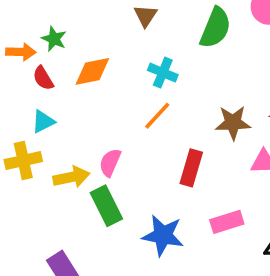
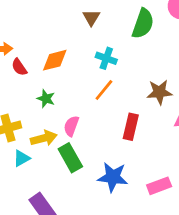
green star: (54, 39) -> (46, 99), moved
cyan triangle: (43, 122) -> (21, 158), moved
pink rectangle: (227, 222) -> (159, 186), moved

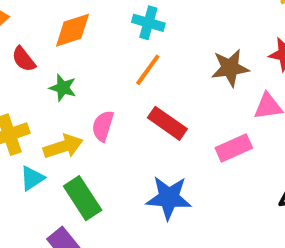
red semicircle: (19, 67) -> (24, 59), moved
red rectangle: (131, 127) -> (167, 123), moved, turned -65
green rectangle: (70, 158) -> (83, 198), moved
pink rectangle: (159, 186) -> (234, 148), moved

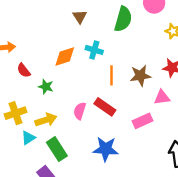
orange diamond: (72, 30) -> (65, 56), moved
orange line: (148, 70) -> (112, 75), moved, turned -36
pink semicircle: (103, 126) -> (80, 111), moved

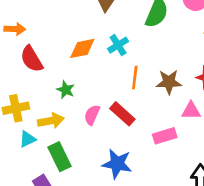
cyan cross: (94, 50) -> (118, 45), turned 35
red semicircle: (24, 70) -> (32, 59), size x1.5
green star: (46, 87) -> (66, 90), moved

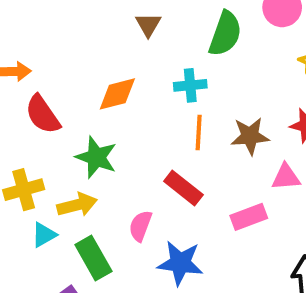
cyan cross: (118, 45) -> (190, 85), moved, turned 30
green star: (66, 90) -> (96, 157), size x1.5
pink semicircle: (92, 115) -> (140, 226), moved

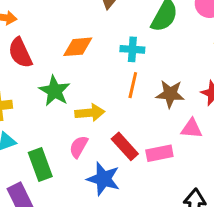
red rectangle: (183, 188) -> (125, 146), moved
yellow arrow: (77, 205) -> (90, 113), moved

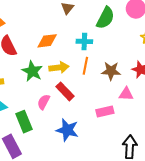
yellow arrow: (90, 113) -> (59, 67), moved
red rectangle: (125, 146) -> (65, 91), moved
pink semicircle: (79, 147) -> (44, 102), moved

